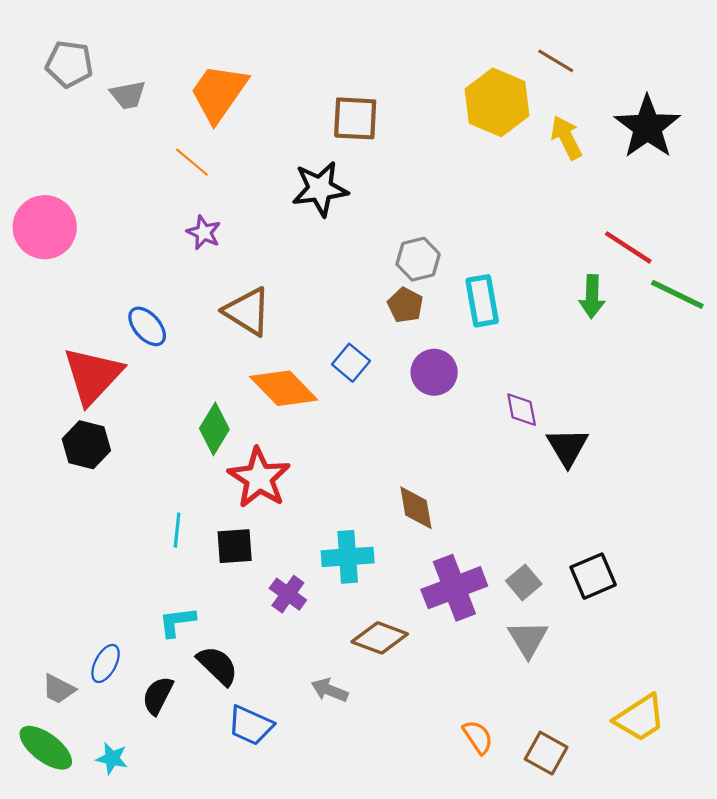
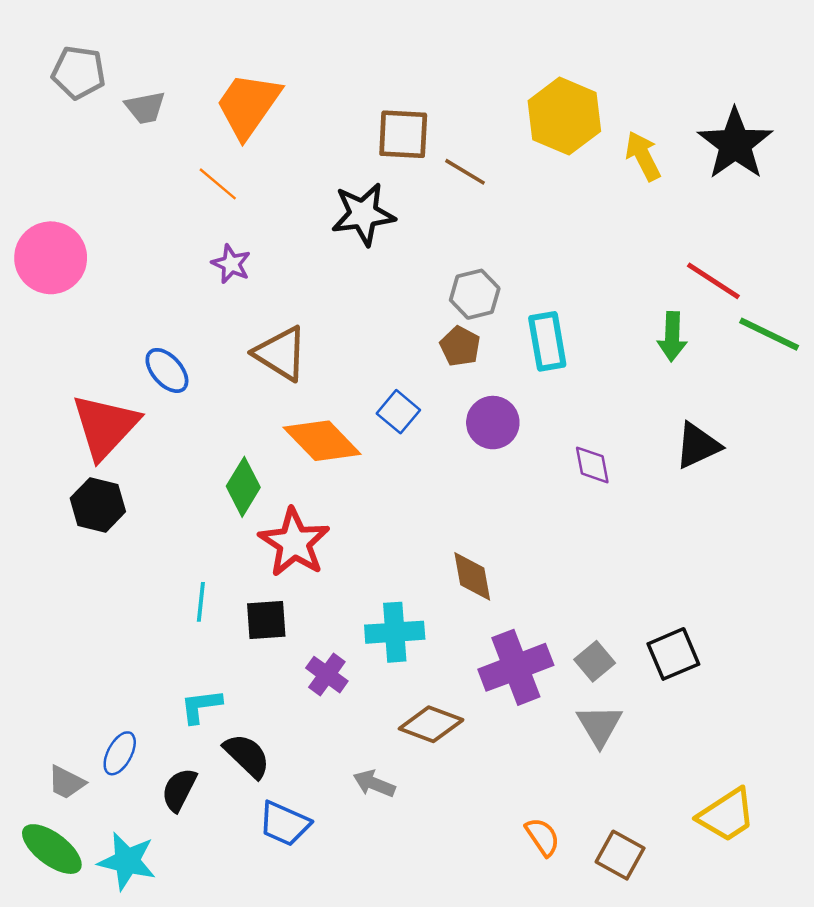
brown line: (556, 61) -> (465, 172), moved
black triangle: (567, 447) -> (698, 446), moved, turned 36
cyan star: (112, 758) -> (127, 861), size x1.6

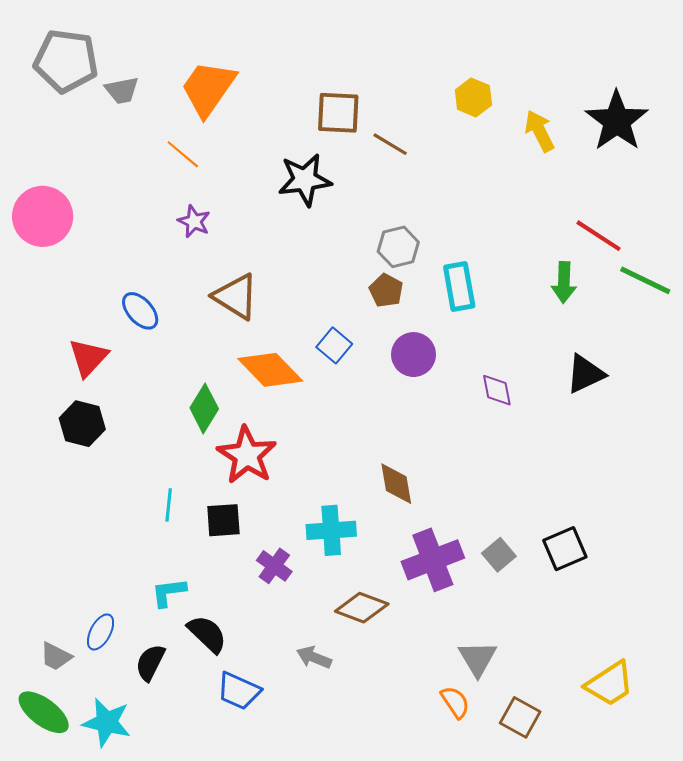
gray pentagon: (79, 72) -> (66, 61), size x1.4
yellow hexagon: (564, 116) -> (473, 97), size x0.6
red triangle: (105, 426) -> (88, 358), size x0.7
gray triangle: (599, 725) -> (478, 658), moved

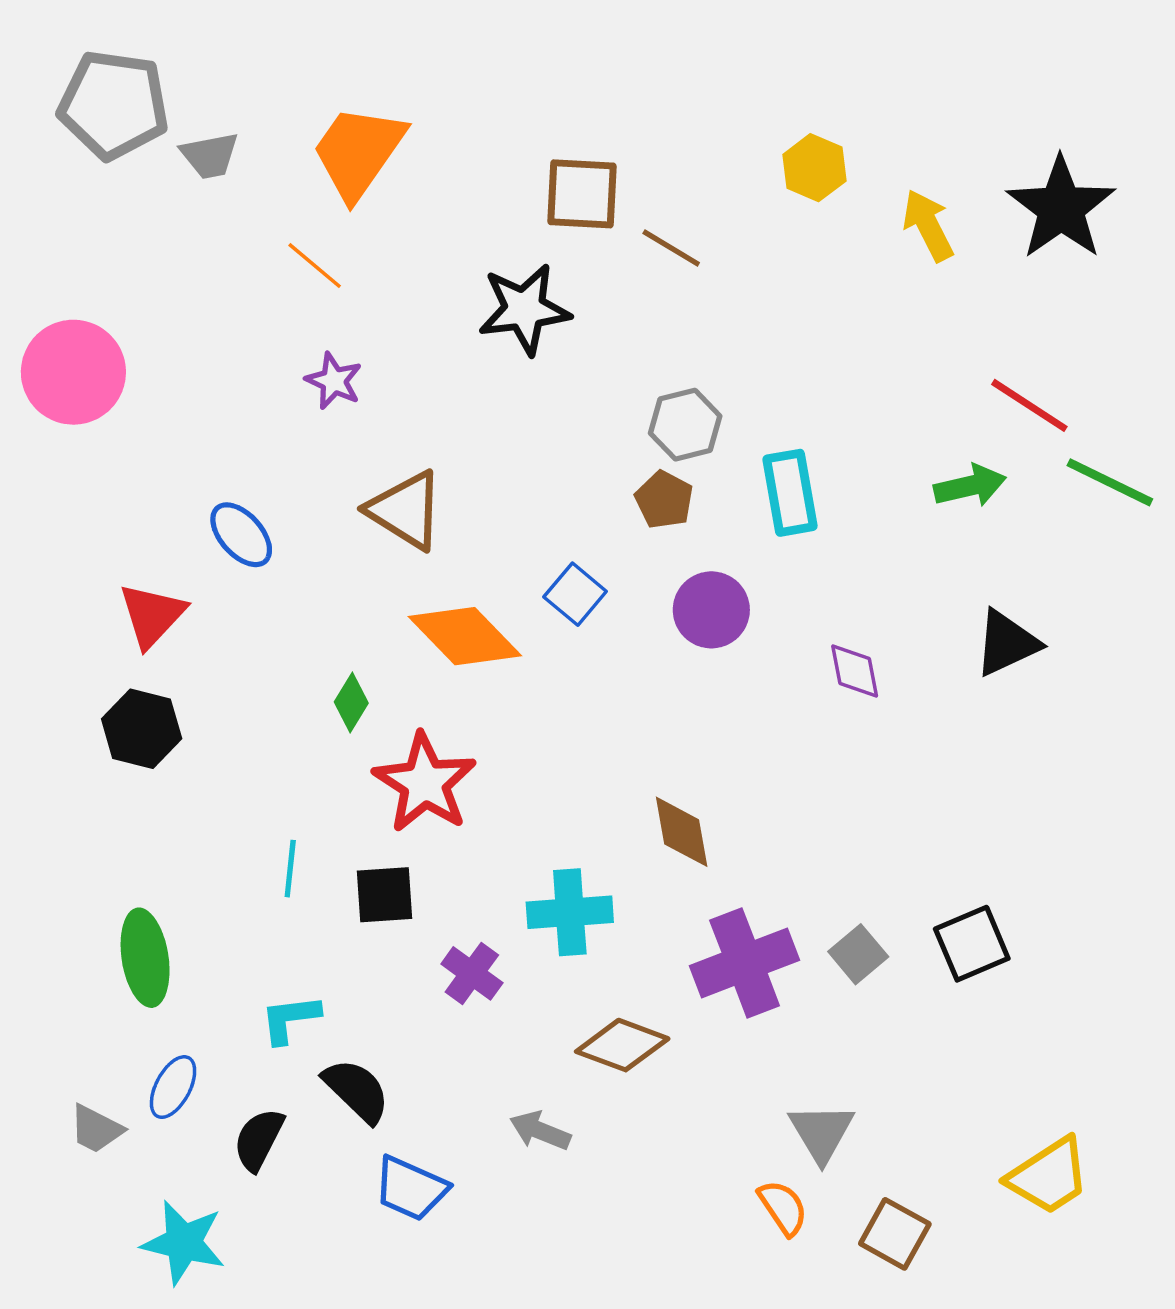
green arrow: (564, 282) -> (970, 486), turned -105
green diamond: (204, 408) -> (351, 703), size x0.7
green ellipse: (44, 712) -> (145, 958), moved, turned 44

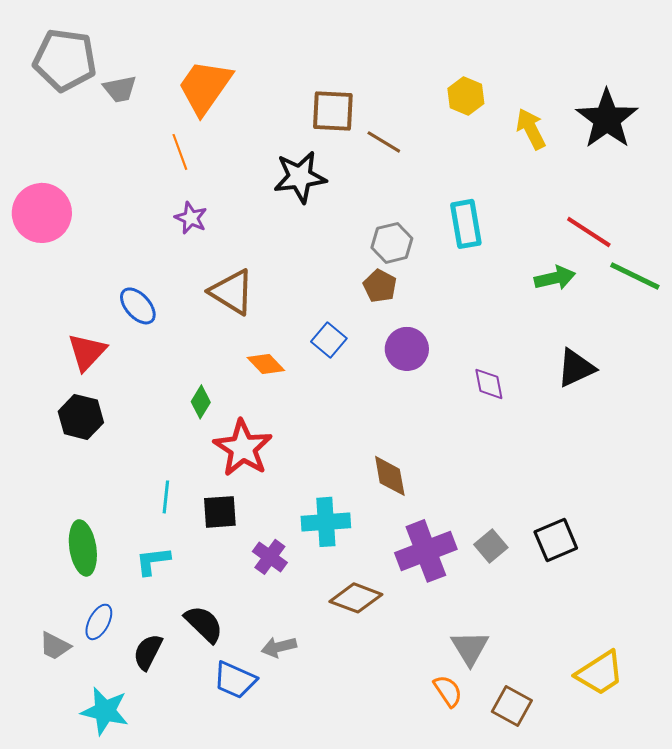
orange line: (315, 266) -> (180, 152), turned 30
cyan rectangle: (790, 493) -> (466, 224), moved
orange diamond: (465, 636) -> (266, 364), size x0.6
cyan L-shape: (290, 1019) -> (153, 561), moved
gray arrow: (540, 1131) -> (279, 647), moved, turned -36

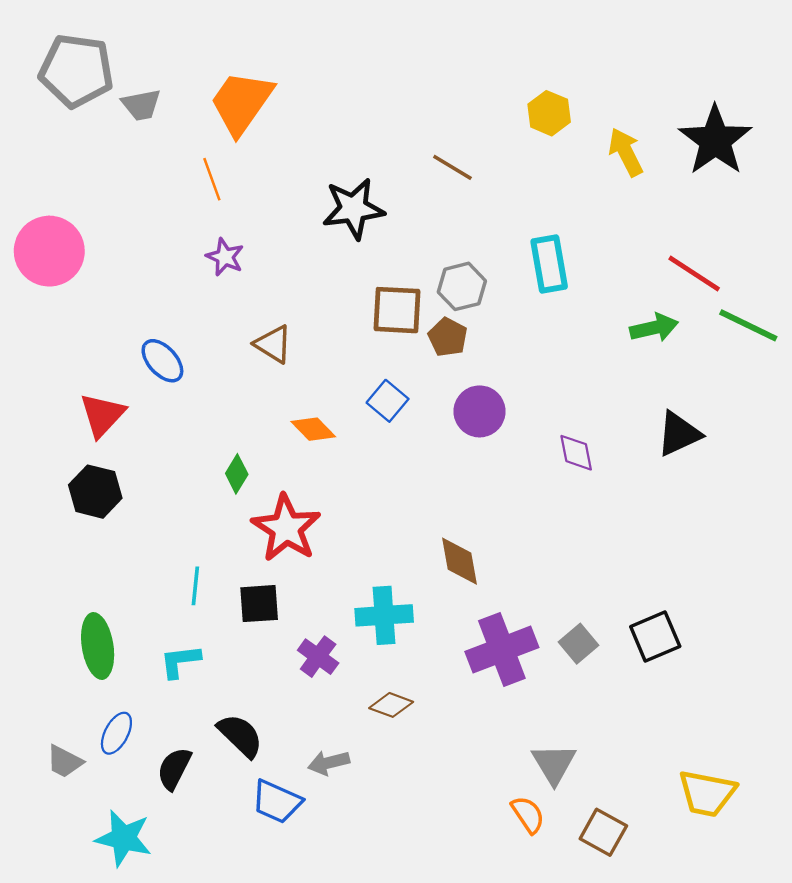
brown square: (333, 111) -> (397, 310), moved
brown triangle: (232, 292) -> (273, 344), size x0.7
brown diamond: (356, 598) -> (391, 705), moved, size x0.7
yellow trapezoid: (600, 673) -> (707, 793), turned 44

